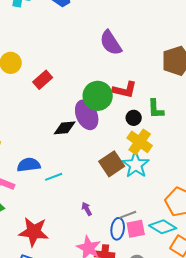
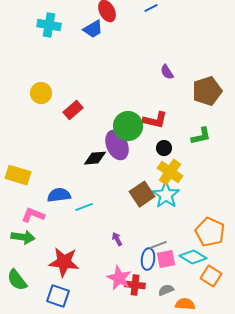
purple semicircle: (111, 43) -> (167, 72), moved, size x0.6
green L-shape: (156, 109) -> (201, 136), moved, turned -100

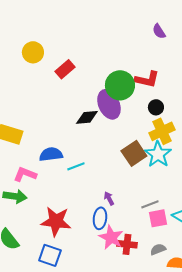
yellow cross: (170, 172) -> (162, 131), turned 30
blue ellipse: (148, 259) -> (100, 218), moved

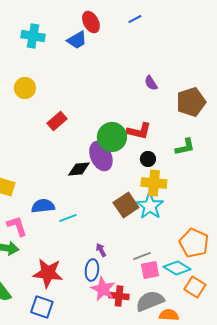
yellow circle: (33, 52) -> (25, 88), moved
yellow cross: (162, 131) -> (154, 183), turned 30
pink L-shape: (25, 174) -> (17, 226), turned 50
gray semicircle: (158, 249) -> (150, 301), size x1.8

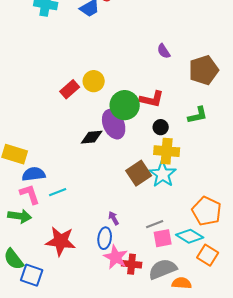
yellow circle: (25, 88) -> (94, 81), moved
blue semicircle: (43, 206) -> (34, 174), moved
cyan line: (68, 218) -> (58, 192), moved
blue square: (42, 307) -> (32, 275), moved

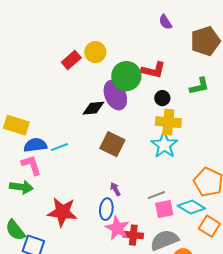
brown square: (139, 173) -> (112, 144), moved, turned -30
cyan line: (58, 192) -> (59, 147), moved

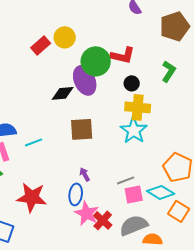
green L-shape: (199, 86) -> (169, 71), turned -45
brown square: (112, 144) -> (82, 129), turned -30
cyan line: (59, 147) -> (34, 142), moved
red cross: (133, 235) -> (103, 220), turned 36

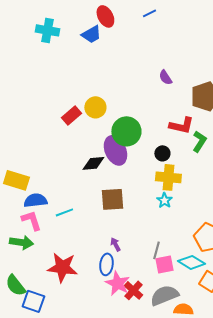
red L-shape: (123, 55) -> (181, 125), moved
cyan star: (134, 130) -> (164, 200), size x0.6
gray line: (126, 180) -> (156, 250), turned -54

